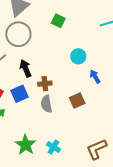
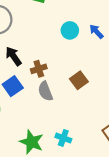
blue arrow: (95, 76) -> (96, 31), moved

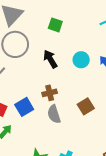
black arrow: (13, 56) -> (50, 59), moved

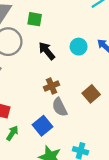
green square: (55, 25) -> (35, 19), moved
blue square: (24, 107) -> (43, 126), moved

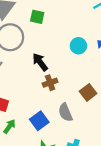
black arrow: (47, 51) -> (40, 62), moved
gray semicircle: (60, 107) -> (65, 112), moved

